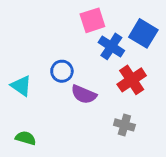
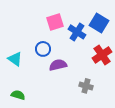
pink square: (92, 20) -> (55, 22), moved
red cross: (132, 80) -> (102, 55), moved
purple semicircle: (84, 94) -> (58, 65), turned 144

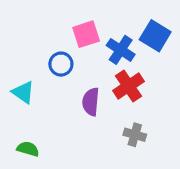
blue circle: (43, 49) -> (61, 64), moved
red cross: (102, 55) -> (128, 86), moved
purple semicircle: (58, 65) -> (91, 102), turned -72

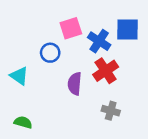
blue square: (155, 36) -> (127, 30), turned -30

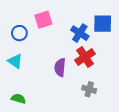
pink square: (71, 28) -> (43, 20), moved
blue circle: (50, 53) -> (19, 33), moved

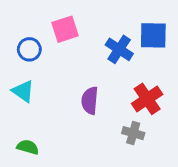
red cross: (85, 57) -> (147, 99), moved

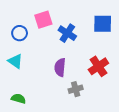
blue cross: (119, 49) -> (67, 33), moved
gray cross: (133, 133) -> (76, 89), moved, turned -32

